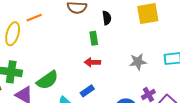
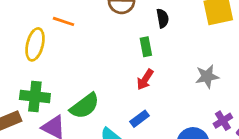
orange line: (34, 18) -> (64, 21), turned 42
red arrow: (92, 62) -> (145, 79), turned -56

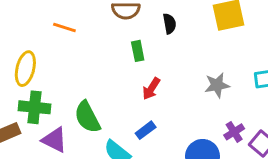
yellow ellipse: (35, 44) -> (25, 69), moved
green rectangle: (146, 47) -> (138, 51), moved
green semicircle: (85, 106) -> (87, 117), turned 100

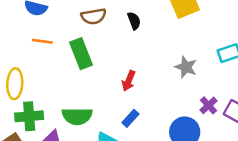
green rectangle: (138, 51) -> (81, 54), moved, size x1.6
gray star: (217, 85) -> (186, 67), turned -30
green semicircle: (87, 117) -> (77, 116), turned -52

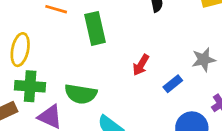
gray star: (186, 67) -> (204, 60), turned 30
blue rectangle: (130, 118) -> (173, 84), moved

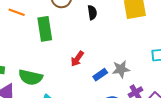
gray star: (204, 60) -> (121, 69), moved

